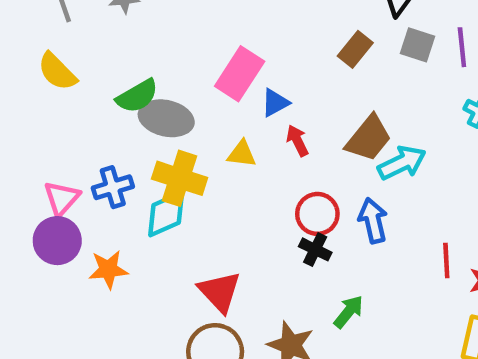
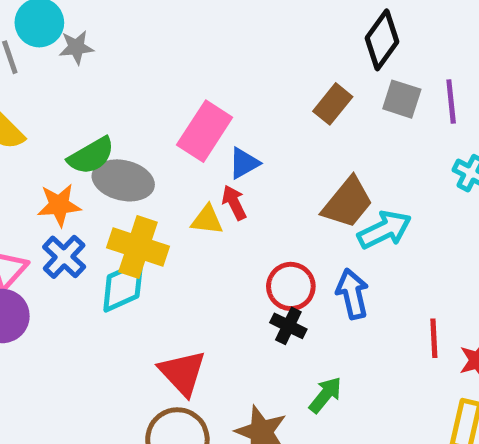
red arrow: (297, 141) -> (234, 203), moved
blue cross: (113, 187) -> (64, 257), turned -30
orange star: (108, 269) -> (59, 205), moved

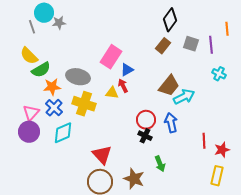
black diamond: (382, 40) -> (170, 20), moved
green semicircle: (91, 156) -> (41, 70), moved
cyan diamond: (123, 286) -> (63, 133), moved
green arrow: (325, 395) -> (160, 164), turned 119

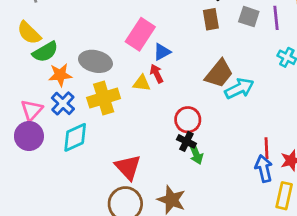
brown rectangle: (163, 46) -> (211, 19), turned -49
yellow cross: (84, 104) -> (104, 98), turned -35
blue arrow: (171, 123) -> (264, 169), moved
green arrow: (160, 164) -> (196, 154), moved

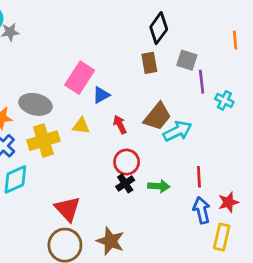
purple line: (276, 18) -> (202, 82), moved
red arrow: (157, 74) -> (120, 125), moved
black cross: (186, 141) -> (125, 183), turned 30
red line: (266, 148) -> (199, 177), moved
green arrow: (196, 154) -> (159, 186), moved, turned -65

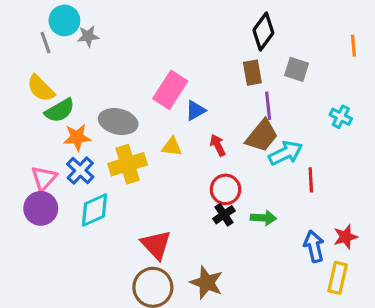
purple line: (202, 82) -> (268, 106), moved
red line: (199, 177) -> (311, 180), moved

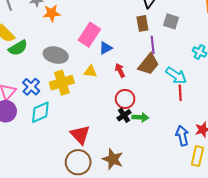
orange star: (77, 137) -> (52, 13), moved
cyan arrow: (286, 153) -> (176, 75), moved, turned 60
green arrow: (263, 218) -> (140, 117), moved

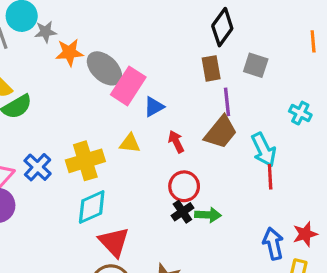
gray ellipse: (56, 55) -> (104, 68), moved, turned 30
cyan arrow: (176, 75) -> (264, 150), turned 30
cyan diamond: (40, 112) -> (92, 207), moved

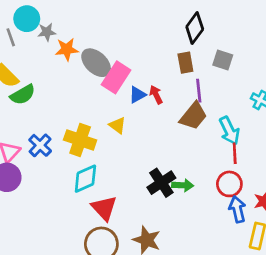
red arrow: (176, 142) -> (156, 95), moved
yellow triangle: (130, 143) -> (117, 125), turned 30
yellow cross: (85, 161) -> (80, 140), turned 36
red circle: (184, 186) -> (229, 184), moved
black cross: (182, 212) -> (161, 183), size x1.5

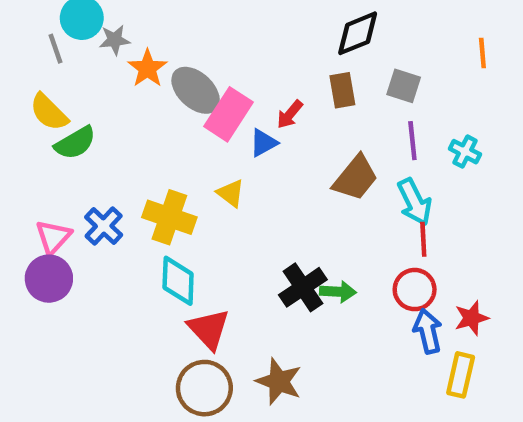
black diamond: (195, 28) -> (358, 33), turned 32
orange star: (67, 49) -> (147, 68), turned -30
purple line: (199, 91) -> (412, 141), moved
red arrow: (156, 95) -> (290, 114), moved, turned -114
cyan diamond: (85, 179) -> (178, 281), turned -64

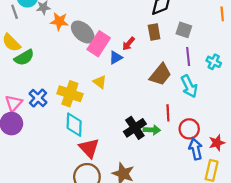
orange star: (147, 68) -> (59, 21), turned -30
red line: (423, 239) -> (168, 113), moved

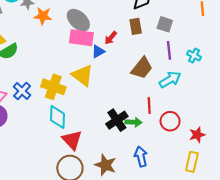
gray ellipse: (83, 32) -> (78, 20), moved
pink rectangle: (99, 44) -> (81, 38), turned 65
yellow triangle: (100, 82) -> (82, 75), size x1.6
cyan arrow: (189, 86) -> (170, 80), turned -95
blue arrow: (196, 149) -> (141, 157), moved

